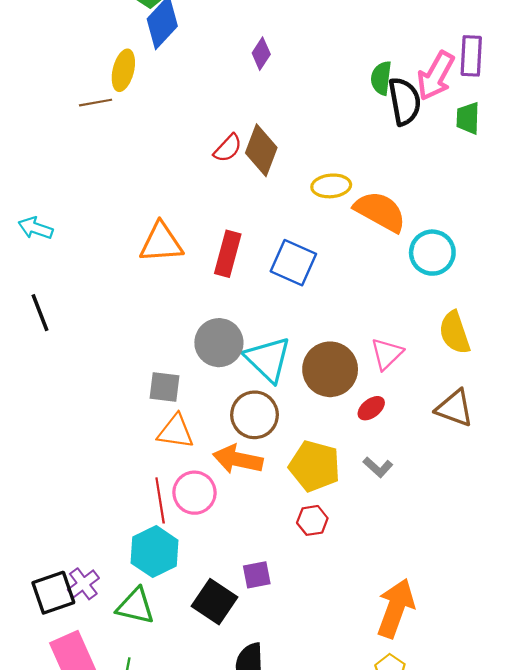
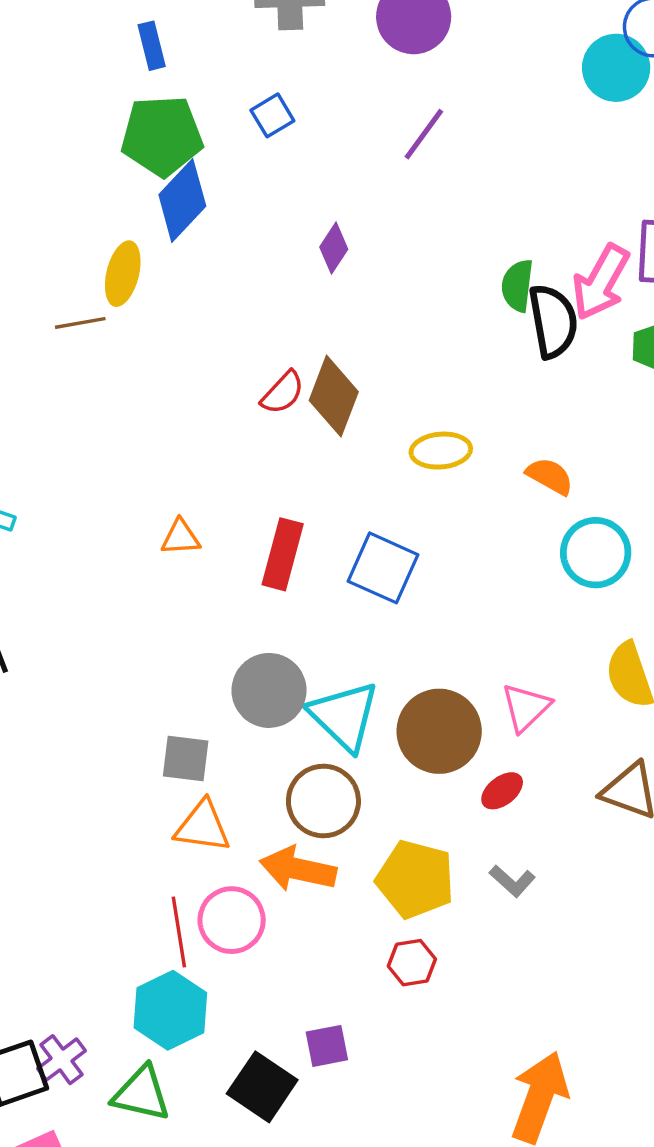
orange semicircle: (380, 211) -> (550, 476), moved, size x0.6
orange triangle: (161, 243) -> (181, 537), size x0.6

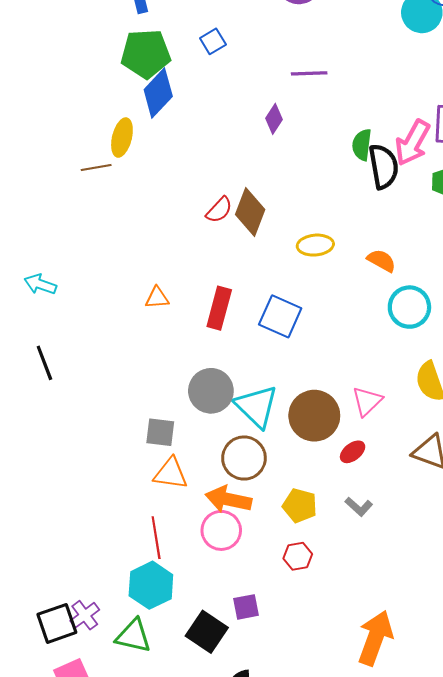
purple line: (424, 134) -> (309, 73), moved, turned 52
purple diamond: (334, 248) -> (274, 119), moved
yellow pentagon: (415, 879) -> (300, 506), size x0.7
pink circle: (232, 920) -> (221, 530), moved

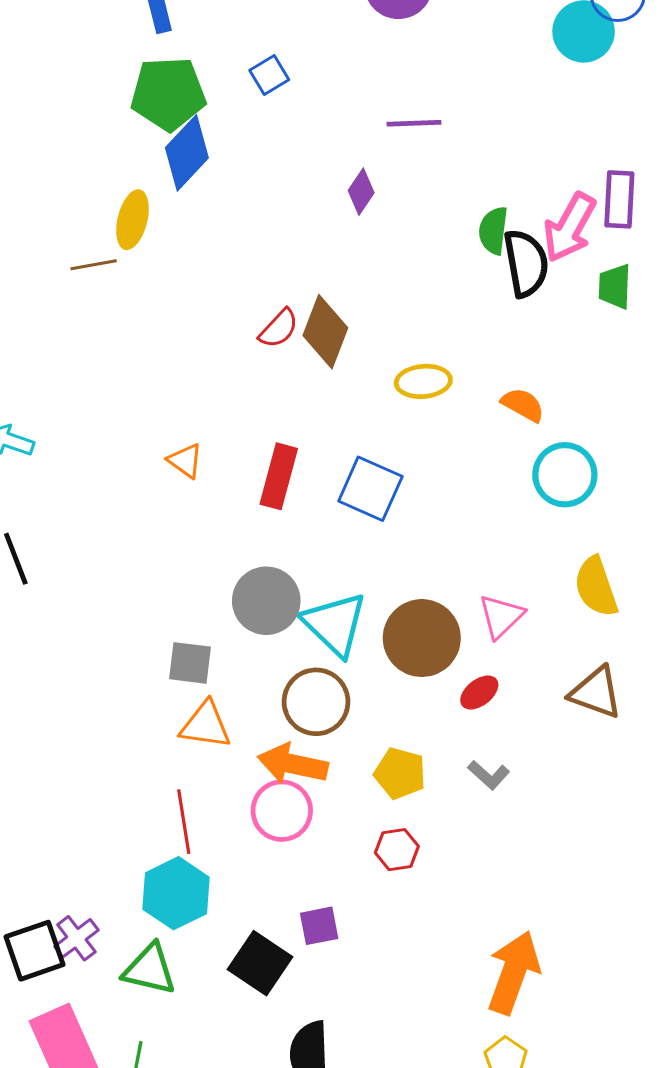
orange triangle: (157, 298) -> (185, 461), turned 40

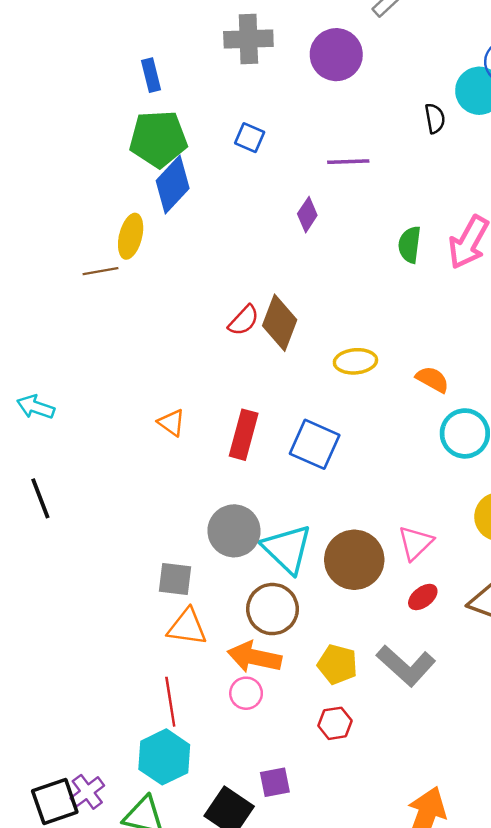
blue square: (269, 75) -> (250, 138), moved, turned -36
black semicircle: (526, 263) -> (435, 118), moved, size x0.6
red ellipse: (479, 692) -> (423, 597), moved
gray L-shape: (489, 775) -> (406, 666), size x1.8
pink circle: (282, 811) -> (246, 693), size x0.7

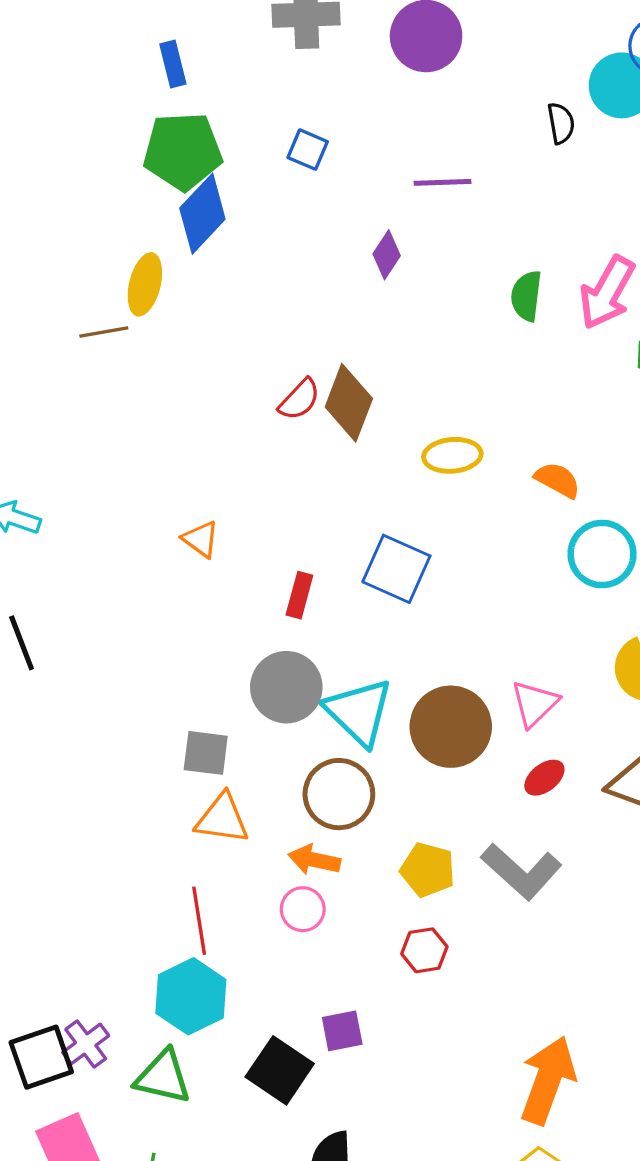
red rectangle: (244, 435) -> (299, 595), moved, size x0.7
orange arrow: (254, 657) -> (314, 860), size x0.7

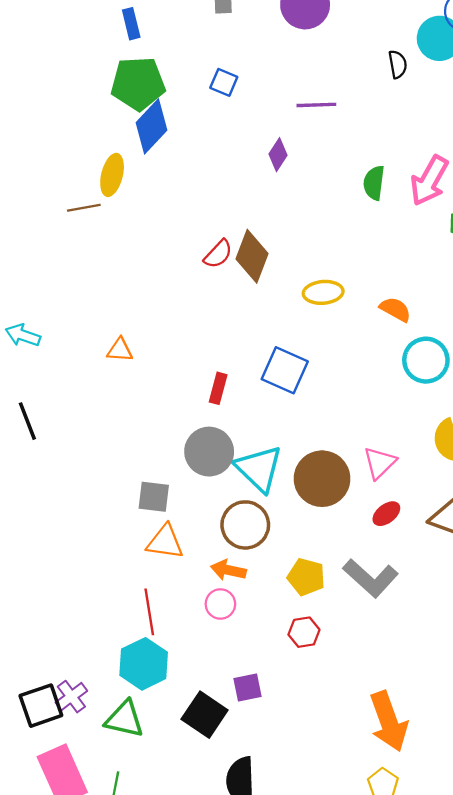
orange triangle: (201, 539) -> (120, 350), moved, turned -32
orange arrow: (548, 1080) -> (389, 721), turned 140

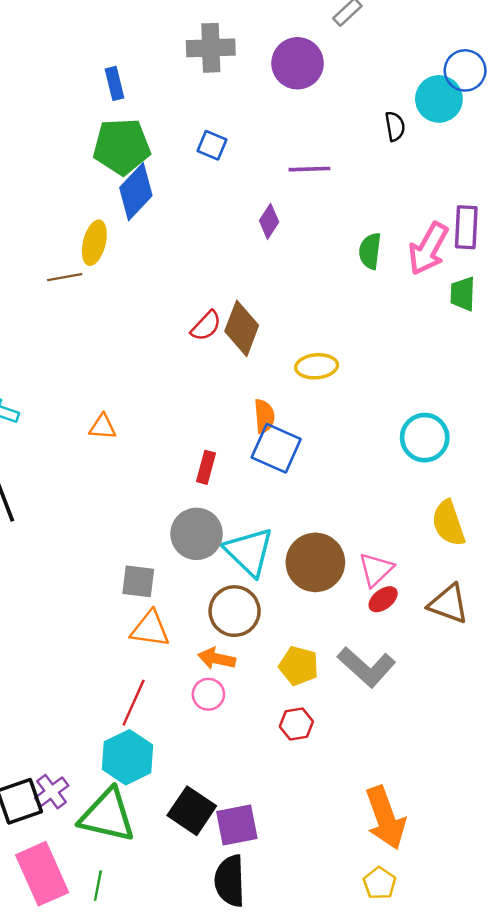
orange semicircle: (395, 309) -> (264, 416), moved, turned 56
pink triangle: (380, 463) -> (376, 569), moved
red line: (149, 612) -> (134, 703), turned 33
purple square: (248, 688) -> (237, 825), moved, size x1.4
green triangle: (124, 719) -> (107, 815), size x1.4

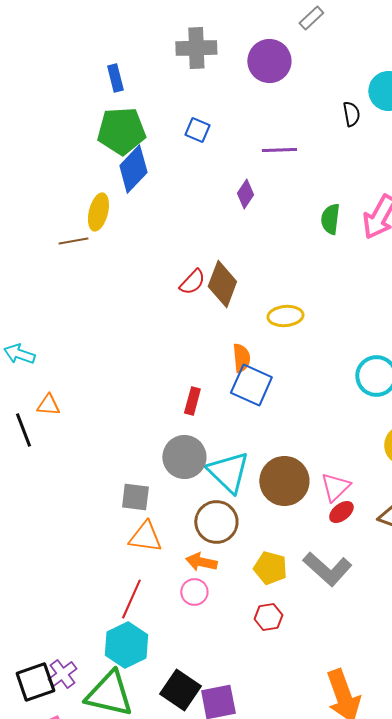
orange triangle: (103, 427) -> (48, 405), moved

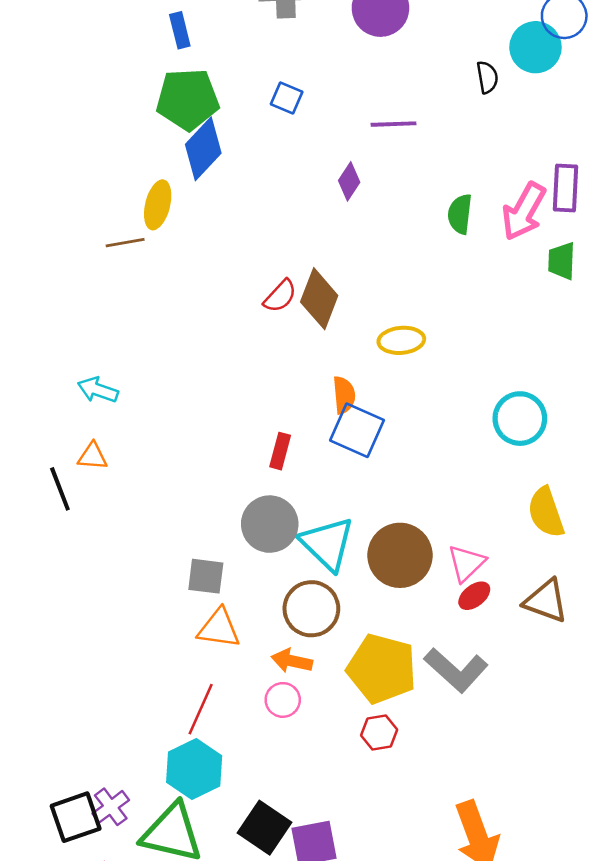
cyan arrow: (19, 354) -> (98, 390), moved
yellow pentagon: (270, 568) -> (382, 669), size x1.6

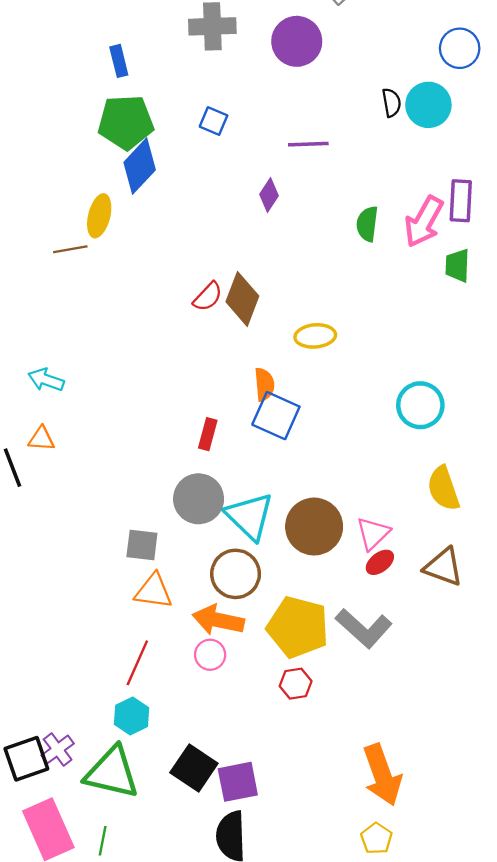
cyan circle: (535, 47) -> (428, 105), moved
orange arrow: (292, 661) -> (218, 620), size x1.4
cyan hexagon: (194, 769) -> (132, 716), size x0.7

